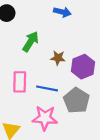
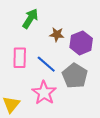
blue line: (47, 88) -> (46, 64), turned 30
pink star: (45, 118) -> (44, 93), turned 30

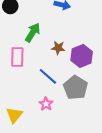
pink rectangle: (20, 58) -> (17, 57), moved
pink star: (44, 93) -> (46, 104), size x0.6

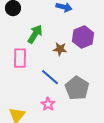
purple hexagon: (82, 56) -> (83, 37), moved

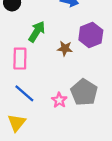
blue line: (50, 77) -> (24, 93), moved
pink star: (48, 104) -> (59, 100), moved

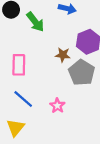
green arrow: (37, 32) -> (35, 22), moved, turned 110
gray pentagon: (84, 92) -> (82, 73), moved

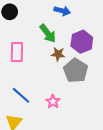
green arrow: (35, 22) -> (48, 33), moved
pink rectangle: (19, 65) -> (17, 52), moved

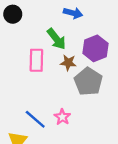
pink rectangle: (17, 52) -> (36, 60), moved
blue line: (21, 95) -> (35, 119), moved

